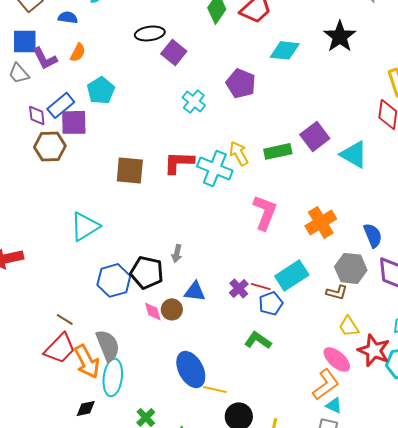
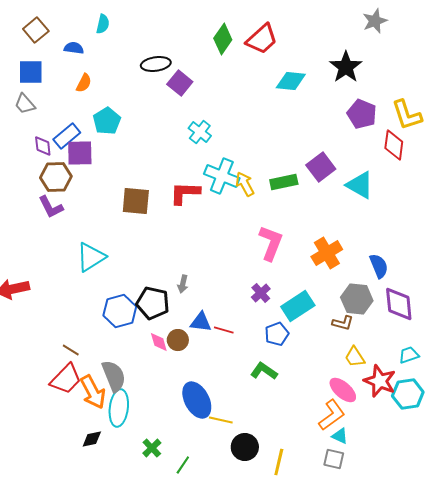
purple L-shape: (45, 58) -> (51, 207), moved
purple pentagon: (241, 83) -> (362, 114), moved
cyan cross: (215, 168) -> (222, 176), moved
red line: (261, 286) -> (224, 330), moved
purple cross: (239, 288) -> (261, 293), moved

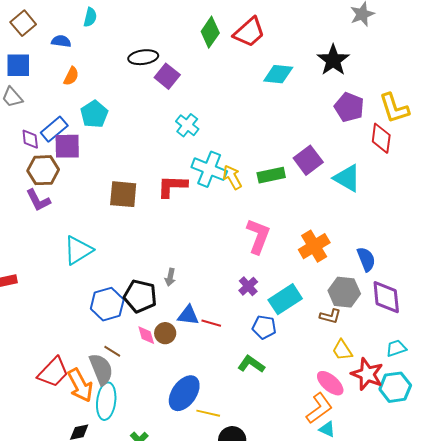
blue pentagon: (277, 334) -> (264, 327), turned 30
brown line: (71, 350) -> (112, 351), moved
blue ellipse: (197, 400) -> (184, 393), turned 63

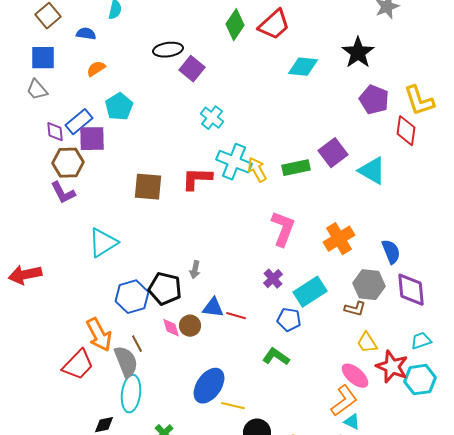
orange semicircle: (71, 76) -> (96, 69), turned -150
brown line: (112, 351) -> (137, 344), turned 30
orange arrow: (80, 385) -> (99, 335), moved

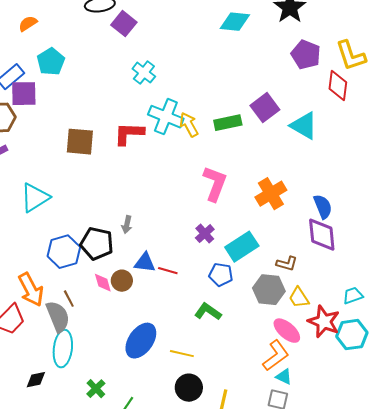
gray hexagon: (369, 285) -> (269, 290), moved
purple diamond: (411, 290) -> (322, 235), moved
yellow line: (233, 406) -> (182, 354), moved

